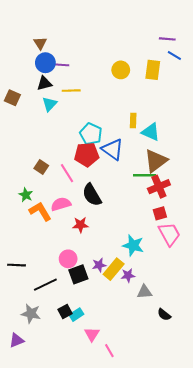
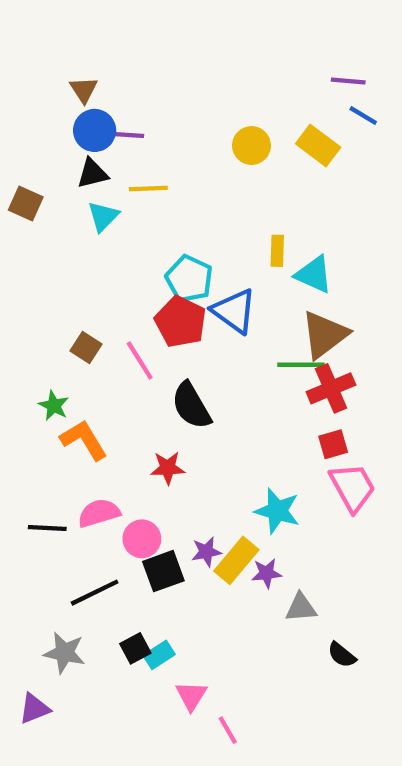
yellow rectangle: (153, 70) -> (318, 146), turned -60
red pentagon: (87, 155) -> (181, 322), turned 30
pink semicircle: (61, 204) -> (99, 513), moved
black line: (16, 265) -> (47, 528), moved

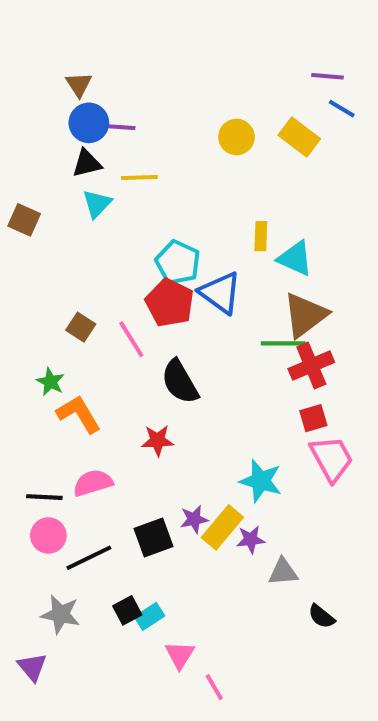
brown square: (26, 204) -> (24, 220), moved
pink circle: (142, 539) -> (48, 535), moved
purple triangle: (34, 709) -> (32, 667), turned -48

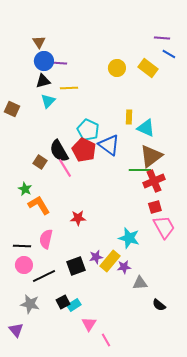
black semicircle: (180, 382) -> (59, 151), moved
pink semicircle: (93, 483) -> (46, 239), turned -60

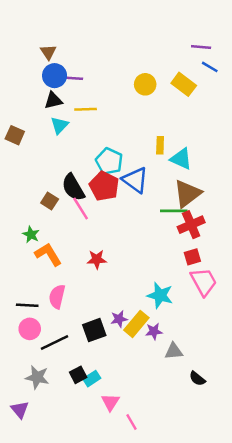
red star: (78, 218) -> (97, 259), moved

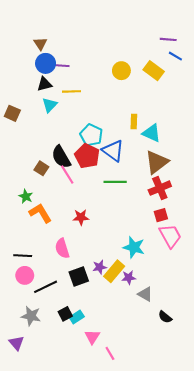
green line: (174, 211) -> (115, 182), moved
pink semicircle: (57, 297) -> (62, 248), moved, turned -30
gray triangle: (174, 351) -> (145, 294), turned 35

